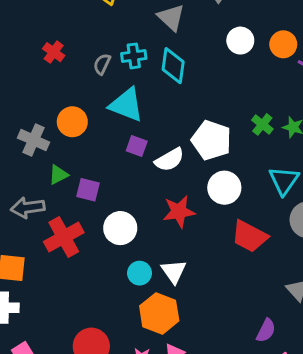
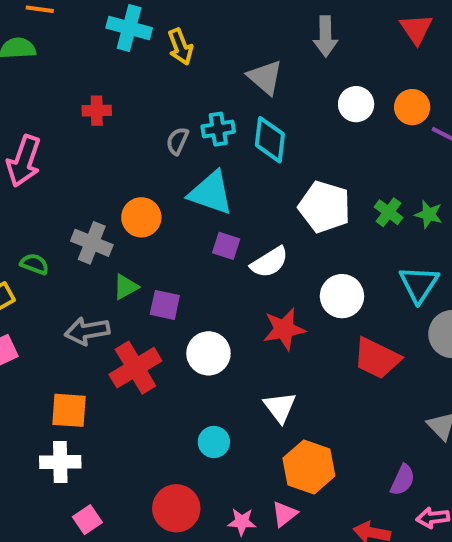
red cross: (54, 52) -> (97, 111), moved, turned -35
white pentagon: (211, 140) -> (325, 207), moved
cyan circle: (140, 273) -> (214, 442), moved
orange hexagon: (159, 313) -> (309, 467), moved

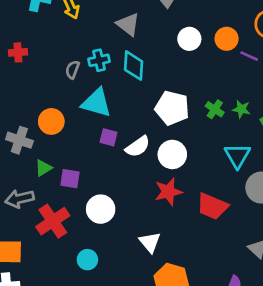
white circle: (342, 296) -> (172, 154), moved
red star: (284, 329) -> (168, 192), moved
cyan circle: (214, 442) -> (87, 260), moved

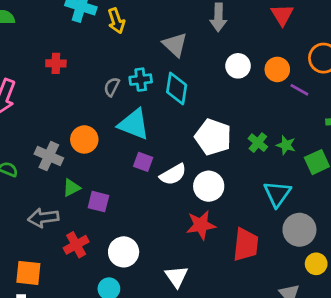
red trapezoid: (212, 206) -> (246, 245), turned -112
white circle: (101, 209) -> (124, 252), moved
red cross: (53, 221) -> (76, 245), size x0.7

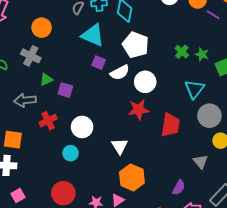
white pentagon: (213, 137) -> (136, 45), moved
orange circle: (84, 139) -> (42, 28), moved

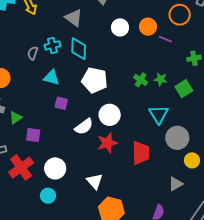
cyan triangle: (93, 35) -> (51, 78), size x0.7
white semicircle: (120, 72) -> (84, 127), moved
green triangle: (46, 79) -> (16, 118), moved
red cross: (48, 121) -> (21, 167), size x1.4
gray triangle: (200, 162) -> (176, 184), turned 49

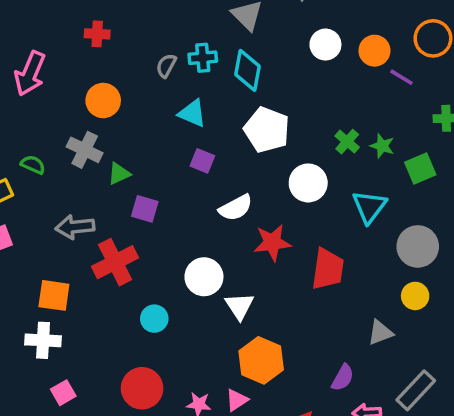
white circle: (110, 115) -> (308, 183), moved
gray circle: (177, 138) -> (418, 246), moved
white circle: (55, 168) -> (204, 277), moved

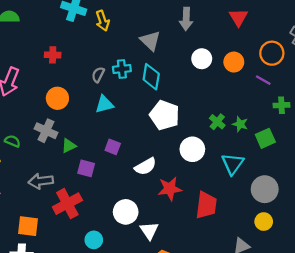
purple line: (401, 77) -> (263, 80), moved
cyan triangle: (192, 113) -> (104, 104), moved, turned -36
purple square: (202, 161) -> (113, 147), moved

